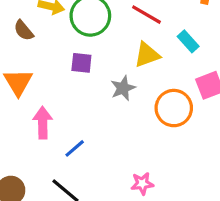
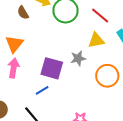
purple square: (81, 63) -> (52, 68), moved, size x1.6
pink arrow: (43, 123) -> (14, 68), moved

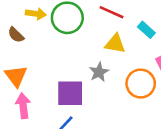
yellow triangle: (96, 40) -> (115, 44), turned 36

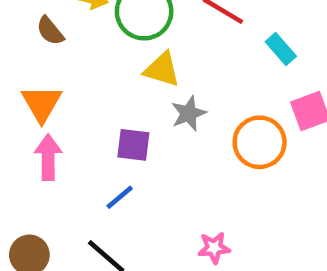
yellow triangle: (115, 44) -> (162, 69), moved
purple square: (70, 93) -> (133, 145), size x0.7

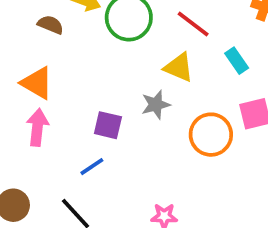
brown semicircle: (50, 31) -> (51, 25), turned 145
yellow triangle: (162, 69) -> (179, 67), moved
orange triangle: (42, 103) -> (37, 83), turned -36

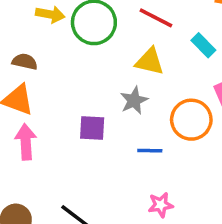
brown semicircle: (51, 25) -> (25, 62), moved
blue line: (92, 167) -> (150, 151), moved, turned 45

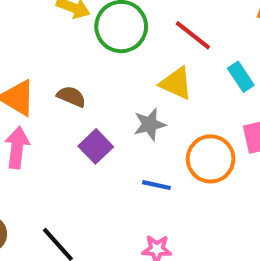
brown semicircle: (25, 62) -> (71, 97), moved
purple square: (92, 128) -> (96, 146), turned 32

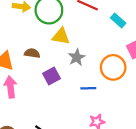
yellow triangle: (176, 83) -> (61, 36), moved
purple square: (96, 146) -> (51, 76), turned 30

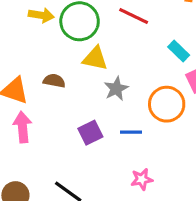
cyan rectangle: (118, 20) -> (179, 51), moved
purple square: (51, 76) -> (90, 133), moved

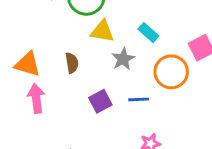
cyan rectangle: (179, 51) -> (148, 33), moved
brown semicircle: (54, 81) -> (72, 63), moved, turned 72

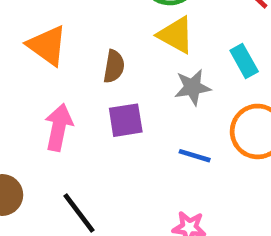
pink arrow: (36, 98) -> (59, 127), moved
purple square: (100, 101) -> (126, 120), moved

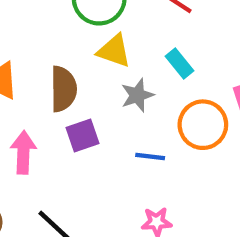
brown semicircle: (114, 66) -> (63, 89), size x1.5

